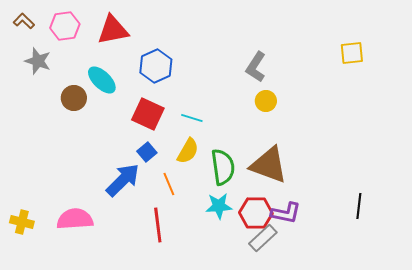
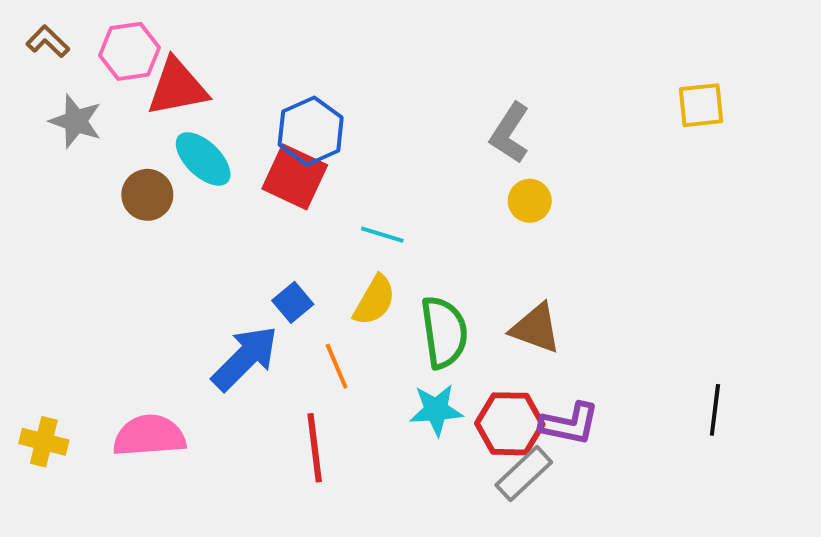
red triangle: (113, 30) -> (177, 87), moved
red square: (148, 114) -> (295, 177), moved
brown triangle: (269, 165) -> (536, 328), size x0.7

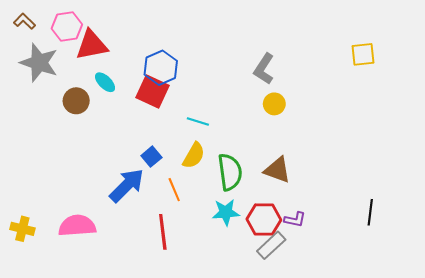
gray star: (76, 121) -> (39, 63), size x1.4
cyan ellipse: (203, 159) -> (105, 82), size x0.7
purple L-shape: (570, 424) -> (295, 219), size x0.7

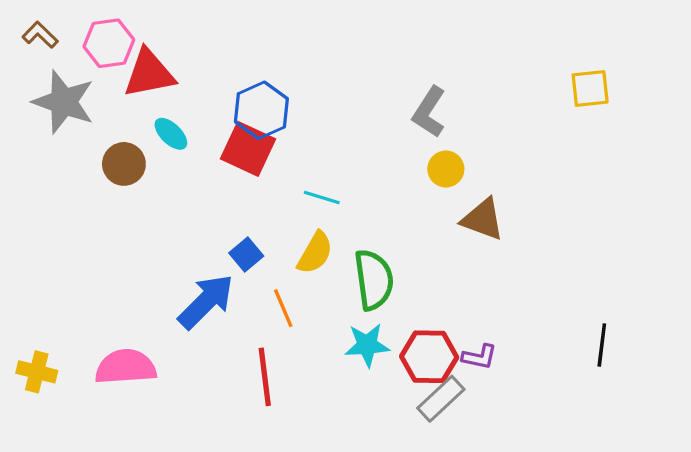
brown triangle: (277, 170) -> (483, 219), moved

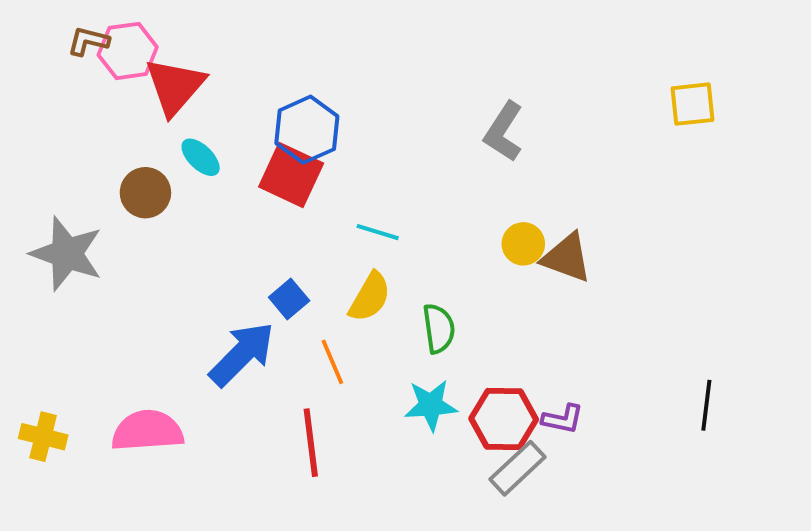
brown L-shape: (40, 35) -> (88, 41), moved, turned -30
red triangle: (149, 73) -> (175, 86), turned -38
gray star: (64, 102) -> (67, 254), moved
yellow circle: (446, 169) -> (523, 244), moved
green semicircle: (374, 280) -> (439, 328), size x0.7

